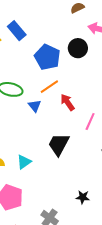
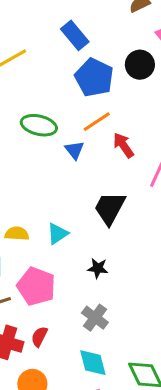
blue rectangle: (17, 31) -> (75, 35), moved
black star: (83, 197) -> (98, 268), moved

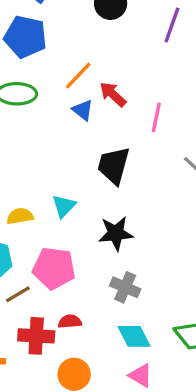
blue pentagon: (94, 78) -> (25, 37), moved
blue triangle: (74, 150) -> (83, 110), moved
black star: (98, 268) -> (116, 233), size x1.5
red semicircle: (39, 337) -> (70, 322), turned 72

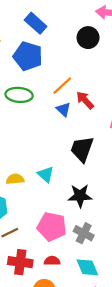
cyan triangle: (64, 206) -> (46, 174), turned -36
pink pentagon: (54, 268) -> (52, 227), moved
red semicircle: (70, 322) -> (52, 261), moved

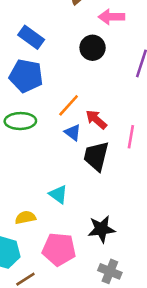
black trapezoid: (82, 149) -> (96, 156), moved
cyan triangle: (46, 174) -> (58, 194), moved
pink pentagon: (52, 227) -> (59, 249), moved

